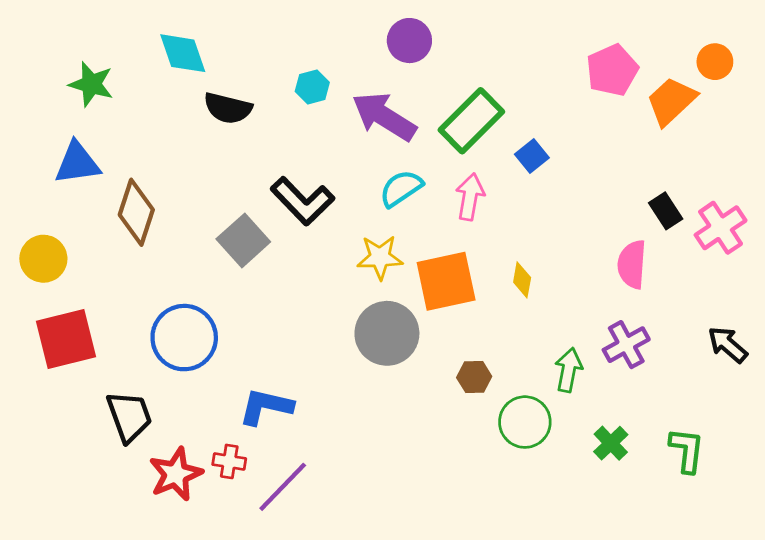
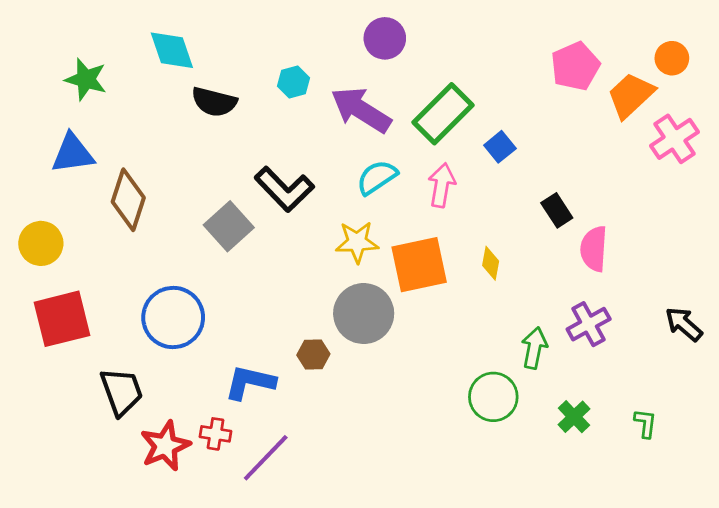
black rectangle: (666, 211) -> (557, 210), moved
pink cross: (721, 228) -> (675, 139), moved
brown hexagon: (474, 377) -> (313, 355), moved
green L-shape: (687, 450) -> (645, 423), size x0.7

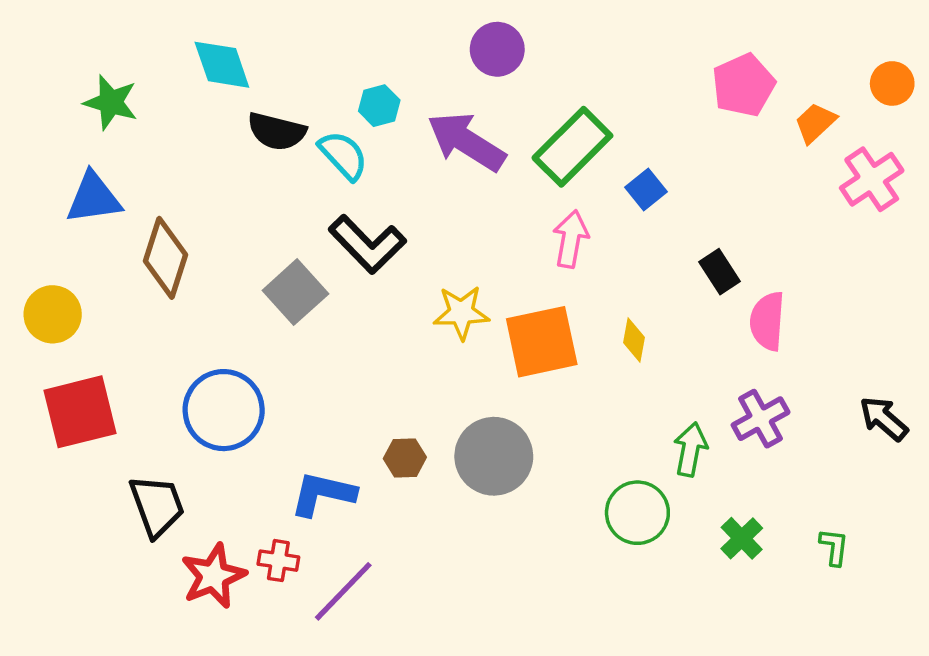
orange circle: (672, 58) -> (892, 83), moved
orange trapezoid: (631, 95) -> (815, 123), size x0.7
cyan semicircle: (377, 177) -> (343, 155), moved, turned 81
gray circle: (364, 314) -> (494, 456), moved

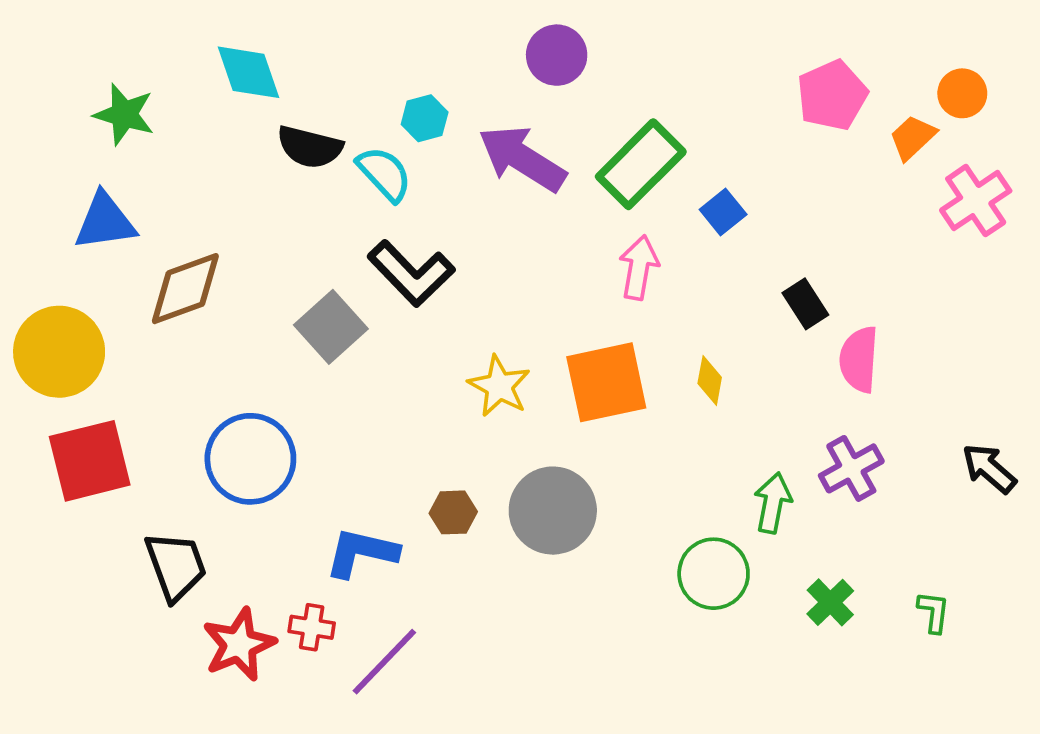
orange circle: (892, 83) -> (962, 93), moved
brown diamond: (165, 258) -> (185, 289), turned 52
yellow star: (461, 313) -> (499, 386), moved, turned 30
yellow circle: (53, 314) -> (59, 352), size x1.4

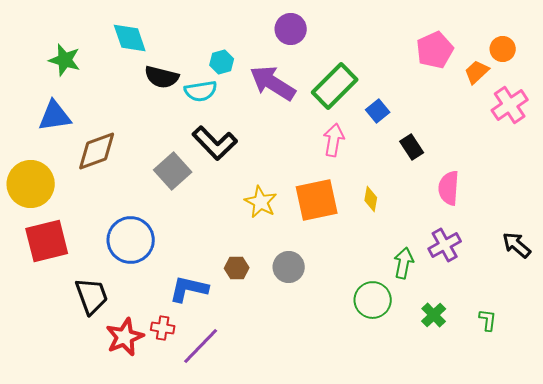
cyan semicircle: (384, 174) -> (201, 91), turned 124
black rectangle: (805, 304) -> (412, 147), moved
gray circle: (553, 511) -> (289, 267), size x0.7

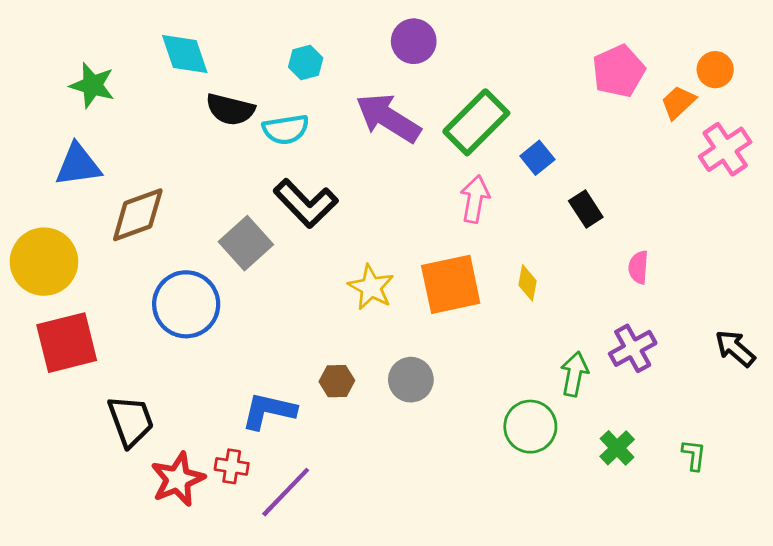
cyan hexagon: (222, 62) -> (306, 63), moved
pink semicircle: (449, 188) -> (638, 267), size x0.7
blue circle: (131, 240) -> (186, 304), moved

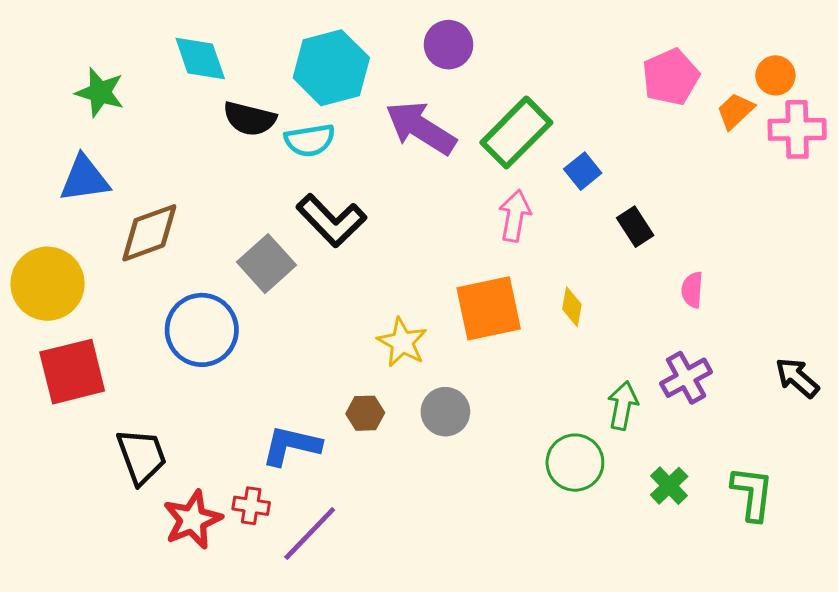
cyan hexagon: (306, 63) -> (331, 68), size x2.0
pink cross: (725, 149) -> (797, 129), moved, turned 33
yellow star: (371, 287) -> (402, 342), moved
green L-shape: (694, 455) -> (752, 493), size x1.6

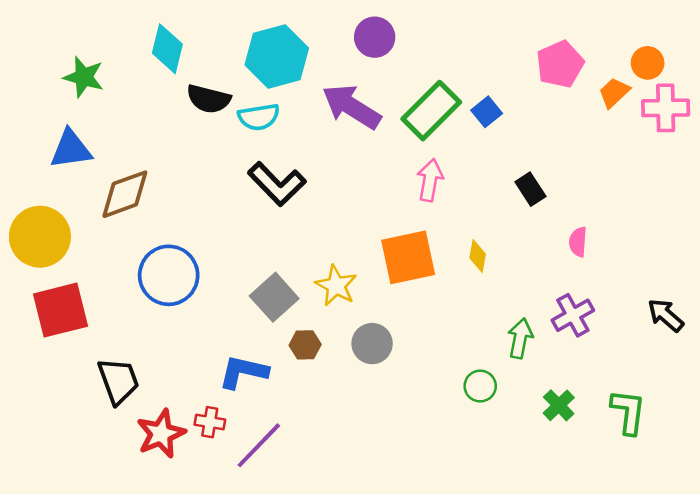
cyan diamond: (200, 58) -> (167, 49), turned 33
blue square: (583, 171) -> (487, 112), moved
gray square: (267, 264) -> (274, 297), moved
green circle: (575, 463) -> (480, 386), size x0.7

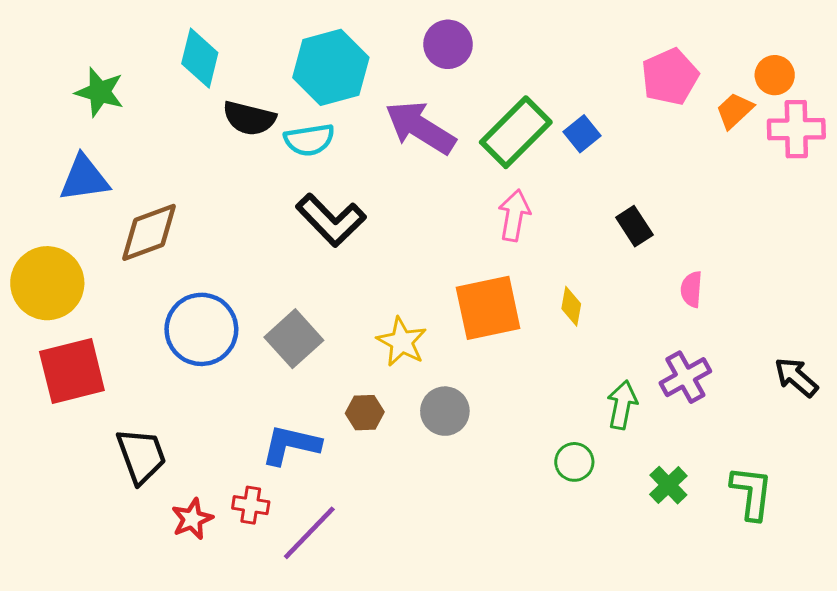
gray square: (274, 297) -> (294, 339), moved
red star: (161, 434) -> (192, 519), size x0.7

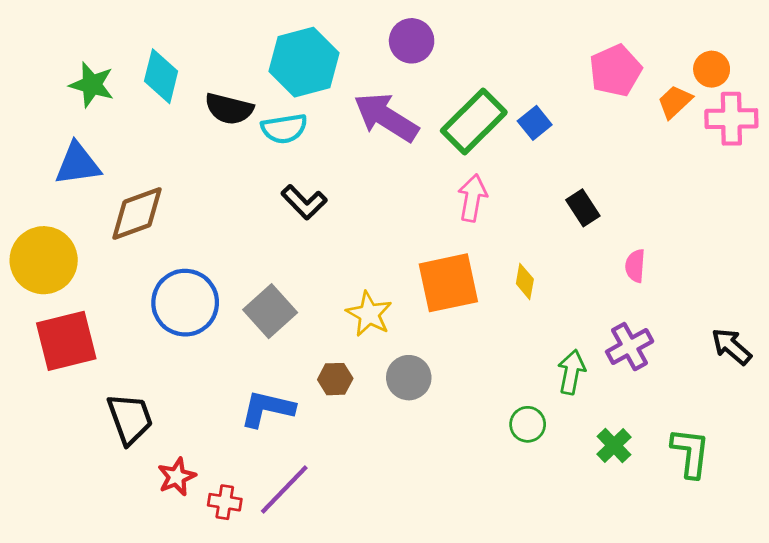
cyan diamond: (200, 58) -> (161, 76), moved
black L-shape: (331, 220) -> (304, 202), size x0.7
red cross: (251, 505) -> (225, 502), moved

